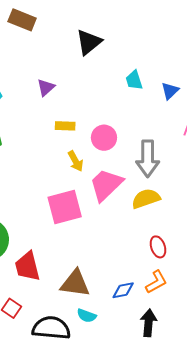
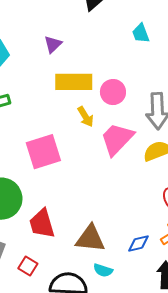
yellow rectangle: (65, 126) -> (74, 82), size x1.8
pink square: (65, 207) -> (43, 152), moved

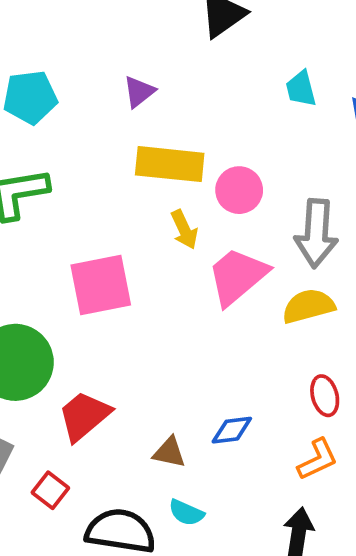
red trapezoid: (42, 224) -> (84, 416), turned 60
brown triangle: (90, 239) -> (169, 452), size x0.6
blue diamond: (138, 243) -> (232, 430), moved

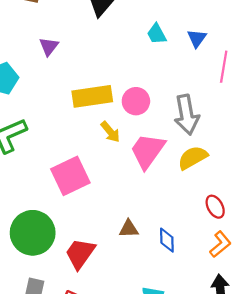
purple triangle: (139, 92) -> (49, 47), moved
blue diamond: (232, 430) -> (167, 240), turned -70
brown triangle: (169, 452) -> (129, 229), moved

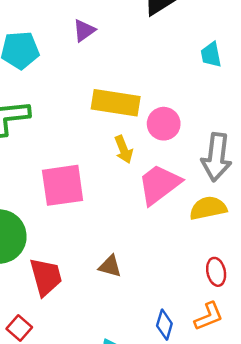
blue diamond: (167, 240) -> (164, 325), moved
red trapezoid: (80, 253) -> (46, 277), turned 112

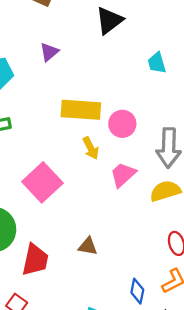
pink trapezoid: (159, 184) -> (123, 175), size x0.7
pink square: (63, 185) -> (42, 182), turned -30
red trapezoid: (46, 277) -> (35, 260), turned 32

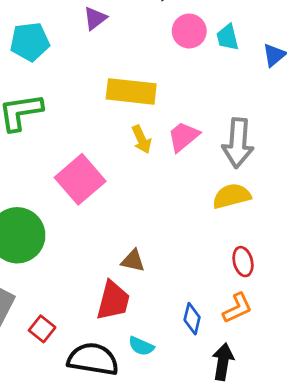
pink circle: (122, 124) -> (189, 31), moved
pink trapezoid: (123, 175) -> (183, 137), moved
red trapezoid: (35, 260) -> (113, 301), moved

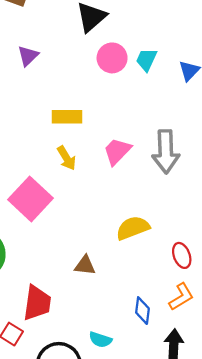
cyan trapezoid: (228, 37) -> (146, 60), turned 45
yellow rectangle: (131, 91) -> (67, 117), size x0.7
yellow arrow: (142, 139) -> (66, 158), moved
yellow semicircle: (232, 196) -> (133, 228), moved
red trapezoid: (113, 301) -> (37, 303), moved

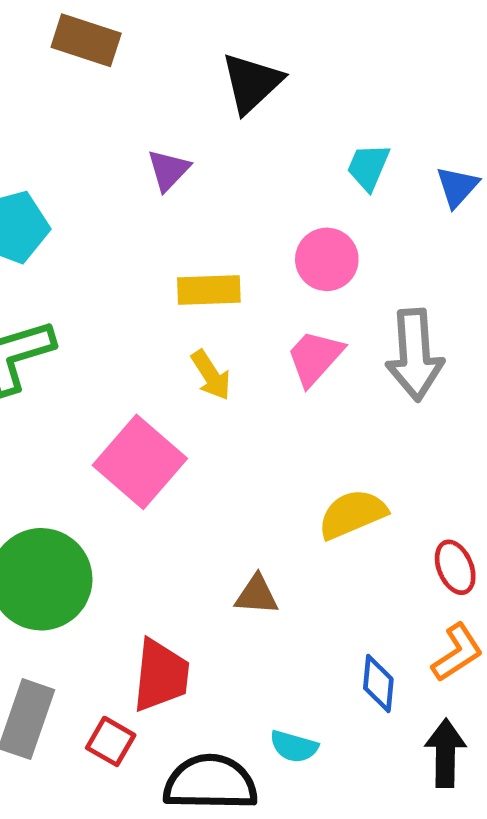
purple triangle: (28, 56) -> (168, 170), moved
pink circle: (112, 58) -> (327, 259), moved

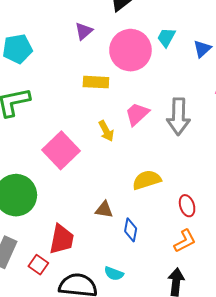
pink circle: (327, 259) -> (130, 50), moved, size x1.6
yellow arrow: (211, 375) -> (106, 131), moved
blue diamond: (378, 684) -> (131, 230), moved

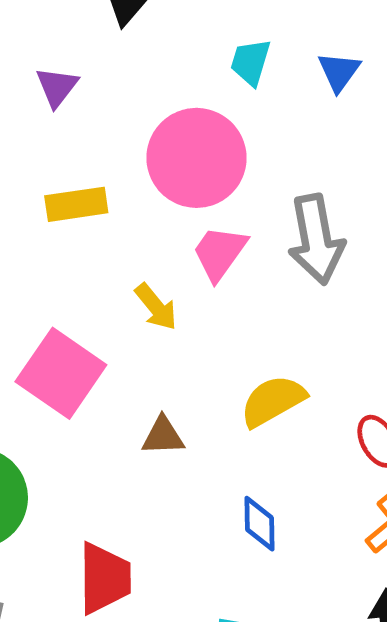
pink circle: (130, 50) -> (196, 158), moved
yellow rectangle: (96, 82) -> (76, 204), moved
brown triangle: (104, 210) -> (163, 436), moved

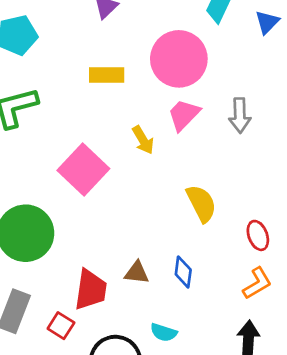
gray arrow: (316, 239) -> (240, 115), size x0.7
yellow semicircle: (273, 401) -> (201, 203), turned 84
brown triangle: (163, 436) -> (137, 273), moved

